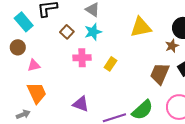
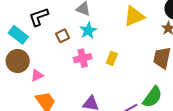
brown square: (67, 32) -> (63, 36), turned 32
brown circle: (18, 47) -> (18, 61), size x1.5

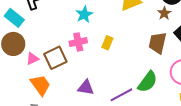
brown square: (63, 36) -> (55, 58), moved, size x1.6

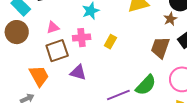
pink triangle: (32, 59) -> (53, 27), moved
purple triangle: (86, 88) -> (78, 72), moved

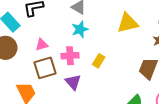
purple triangle: (78, 72) -> (73, 82), moved, turned 30

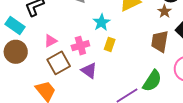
cyan star: (80, 29) -> (101, 22), moved

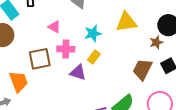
pink triangle: (51, 41) -> (54, 27), moved, turned 40
purple triangle: (89, 71) -> (78, 72), moved, turned -36

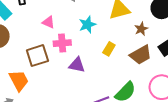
brown star: (156, 42) -> (141, 29), moved
yellow rectangle: (94, 57) -> (109, 49), moved
brown trapezoid: (142, 69) -> (141, 55), turned -140

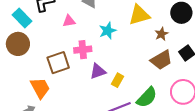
pink triangle: (48, 22) -> (69, 21), moved, turned -32
yellow rectangle: (109, 49) -> (117, 80), moved
purple triangle: (77, 65) -> (98, 71), turned -30

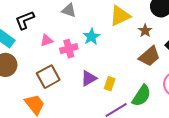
pink triangle: (69, 21) -> (47, 40), moved
pink cross: (83, 50) -> (69, 49), moved

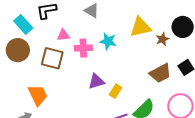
brown star: (145, 31) -> (162, 39), moved
cyan star: (91, 37) -> (108, 41), turned 30
brown square: (48, 77) -> (52, 58), moved, turned 30

